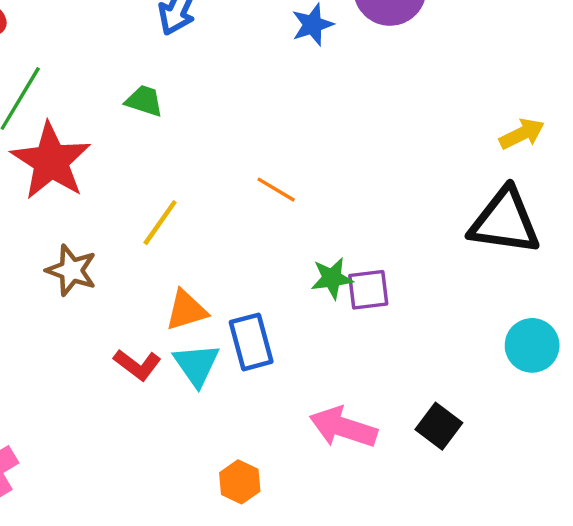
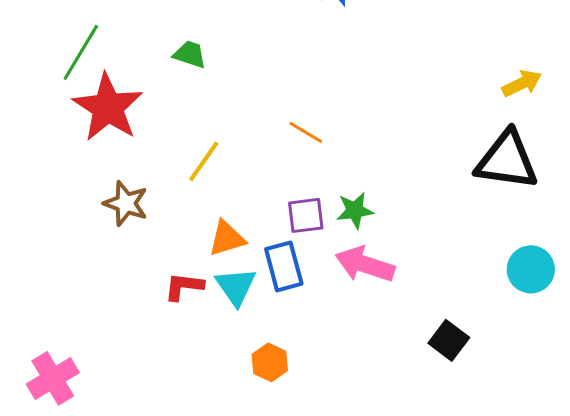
purple square: (368, 290) -> (306, 215), moved
red L-shape: (137, 365) -> (184, 286), turned 150
pink arrow: (343, 427) -> (365, 264), moved
orange hexagon: (240, 482) -> (270, 362), moved

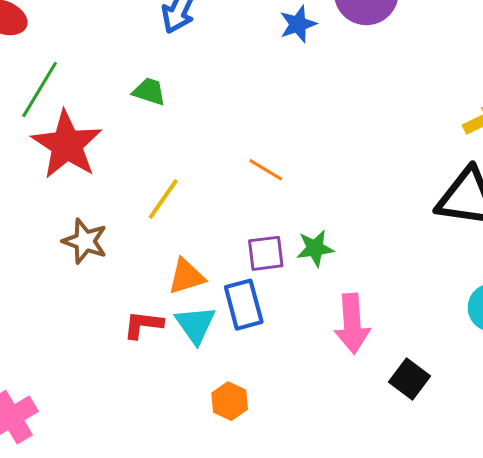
pink arrow: (365, 264) -> (352, 324), moved, turned -112

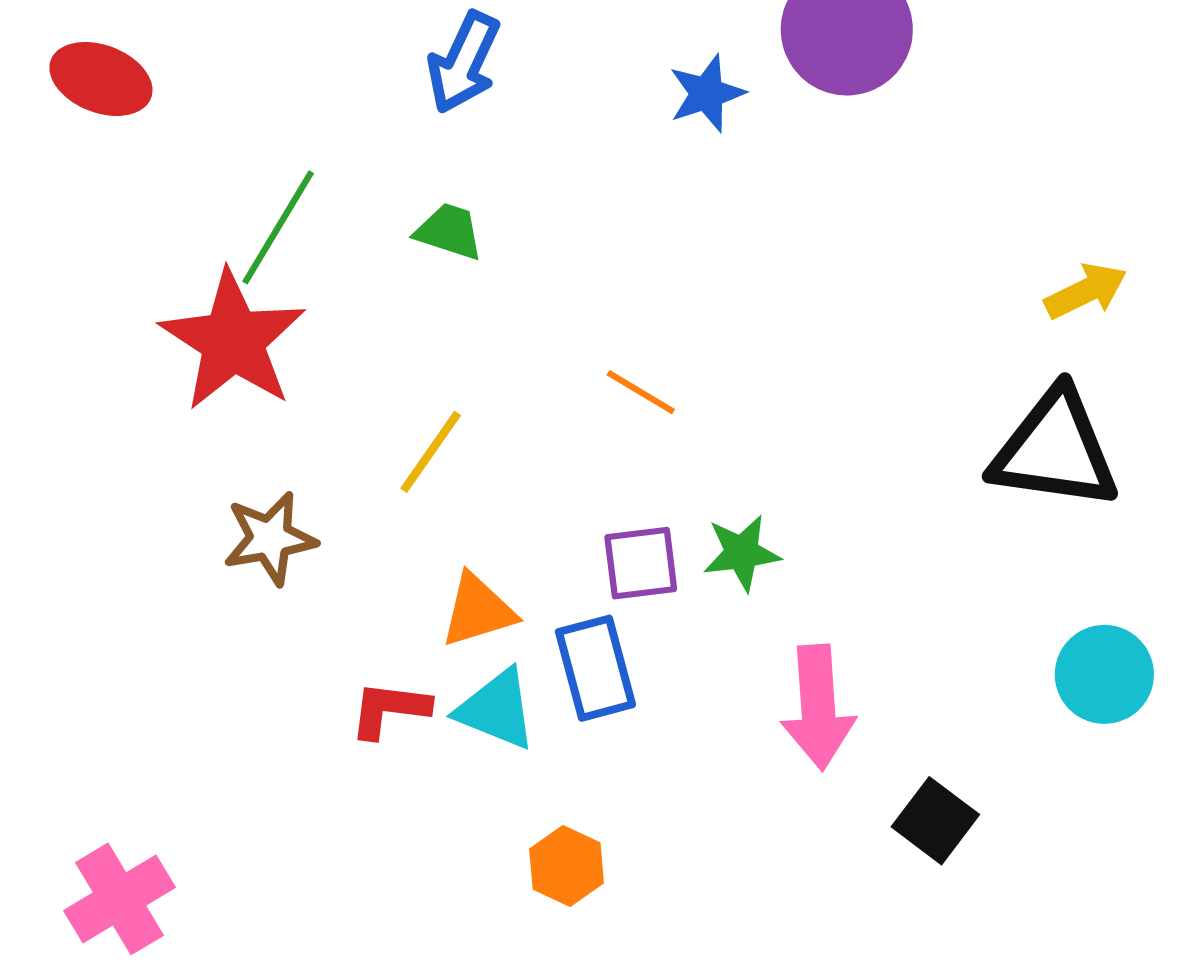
green line: (40, 89) -> (278, 227), moved
green trapezoid: (149, 91) -> (449, 231), moved
brown star: (85, 241) -> (270, 538), turned -30
cyan triangle: (195, 325) -> (497, 709), turned -33

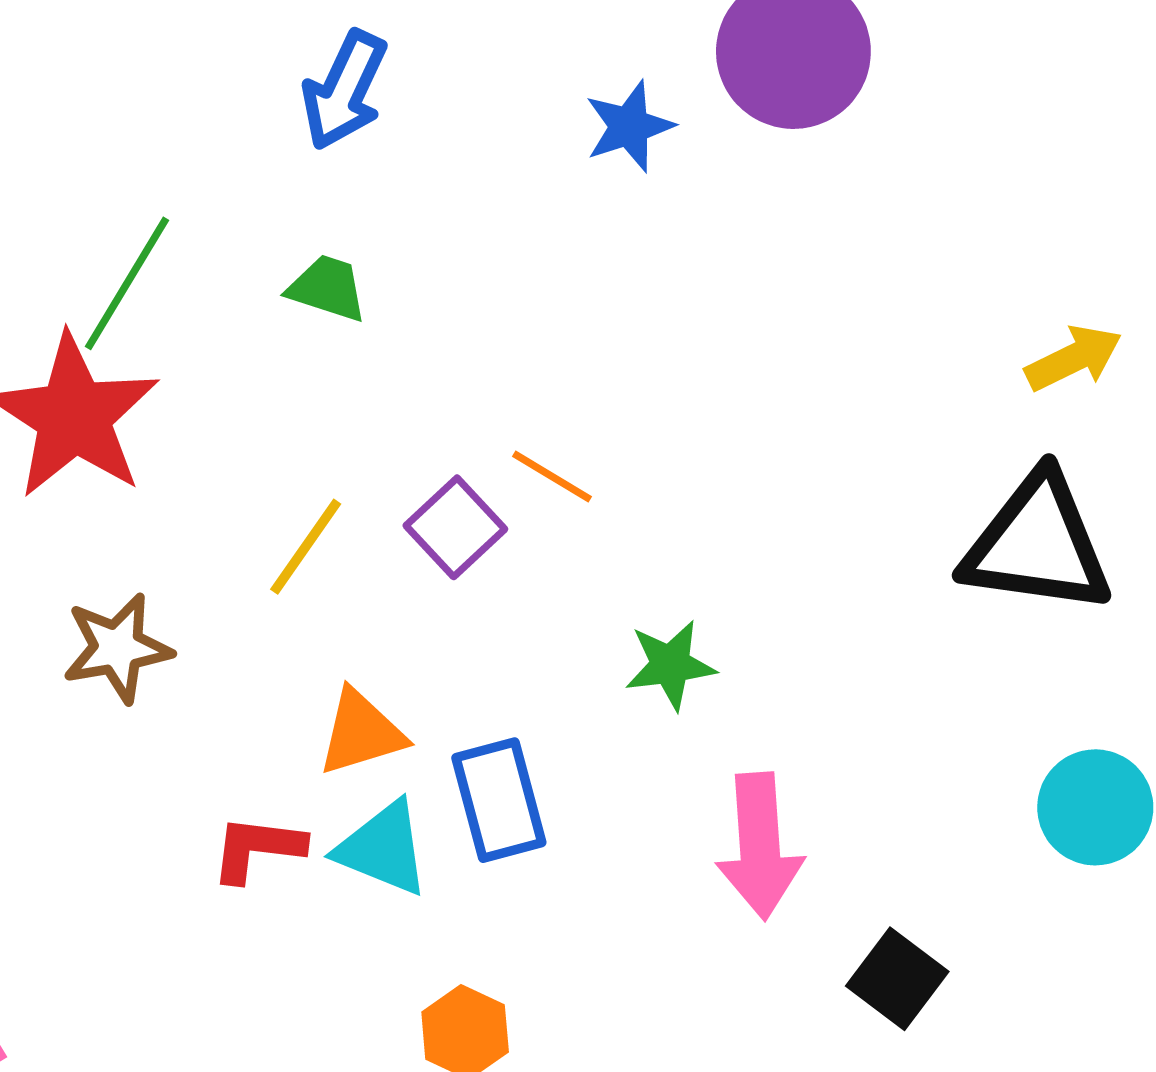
purple square: (641, 563) -> (455, 527), moved, turned -36

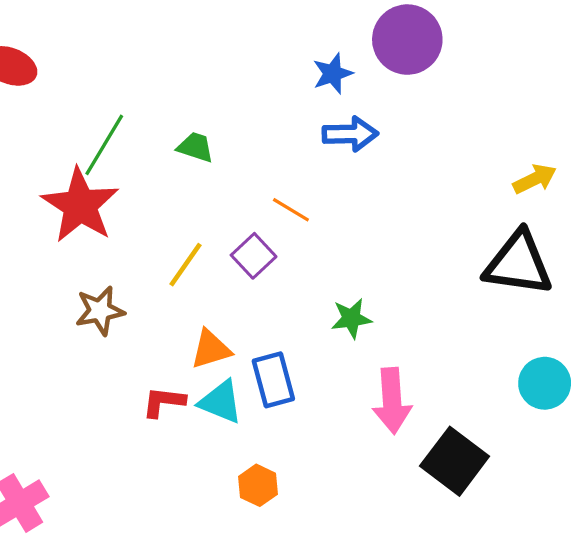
blue arrow: (344, 90) -> (350, 134), moved, turned -116
orange line: (552, 477) -> (291, 210), moved
black square: (897, 979) -> (455, 461), size x1.5

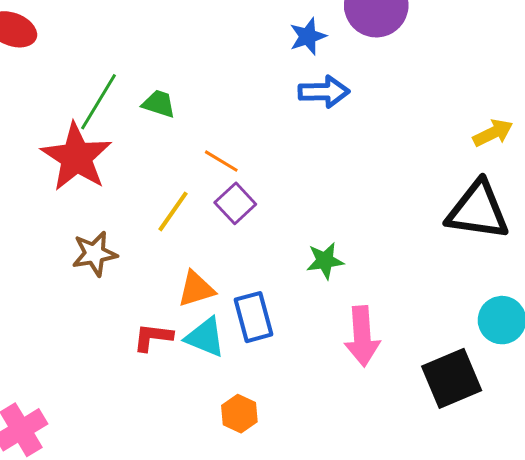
green trapezoid: (195, 147) -> (159, 104), moved
orange line: (291, 210) -> (221, 161), moved
black square: (455, 461) -> (452, 378), moved, turned 30

